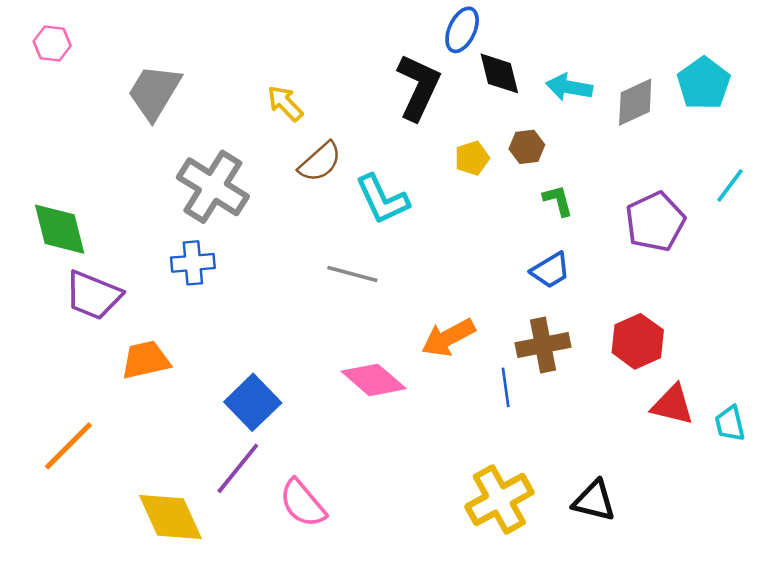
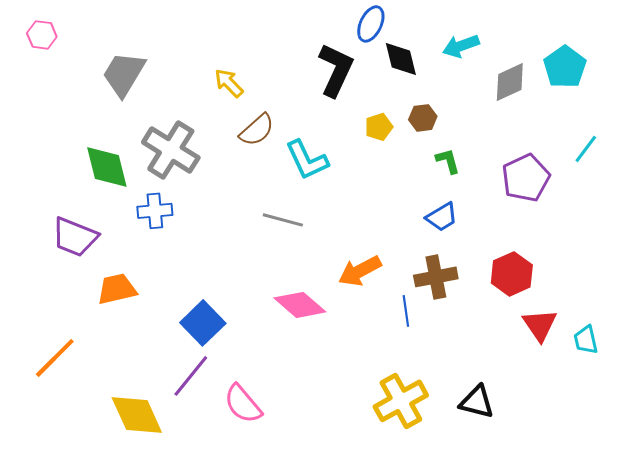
cyan arrow: (569, 87) -> (461, 46), moved, turned -30
green diamond: (60, 229) -> (107, 167), moved
red triangle: (673, 405) -> (540, 325), turned 42

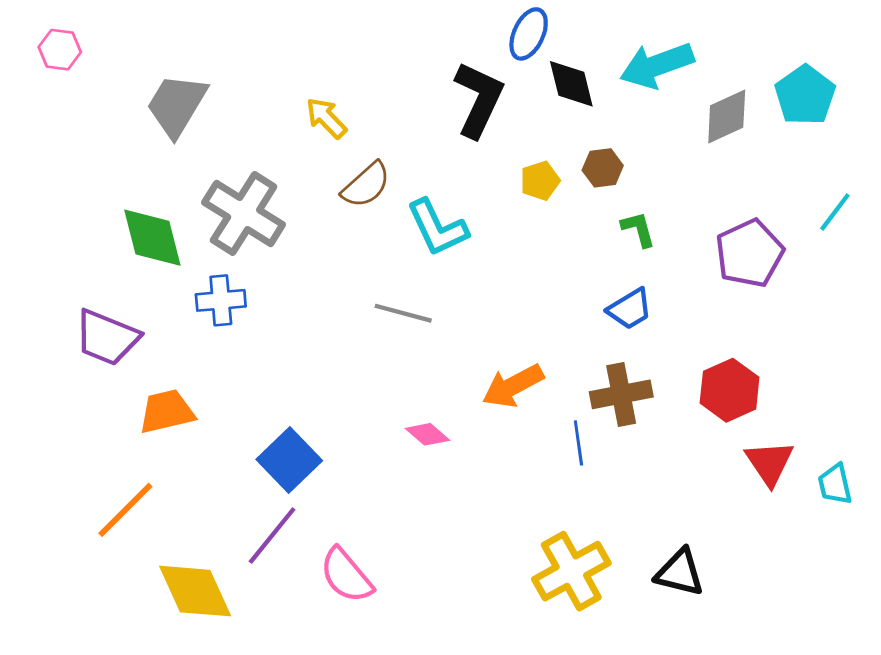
cyan arrow: (461, 46) -> (657, 65), size x1.4
pink diamond: (300, 305) -> (427, 434), size x0.6
orange line: (55, 358) -> (125, 510), moved

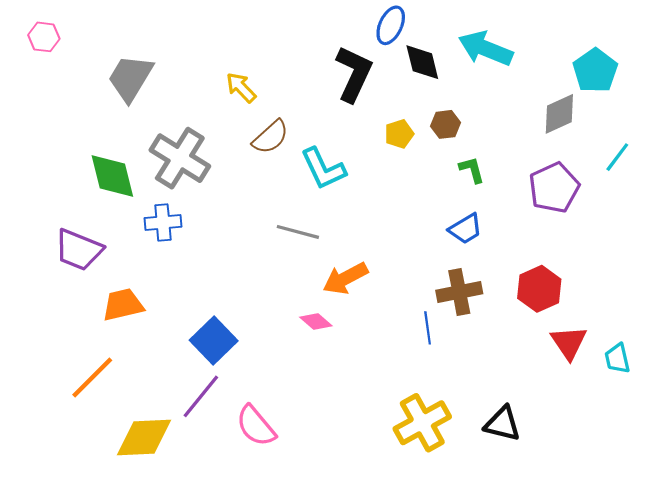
cyan arrow: (657, 65) -> (486, 48), turned 42
gray diamond: (727, 117) -> (559, 114), moved
orange arrow: (513, 386) -> (345, 278), moved
yellow diamond: (195, 591) -> (144, 437), turned -68

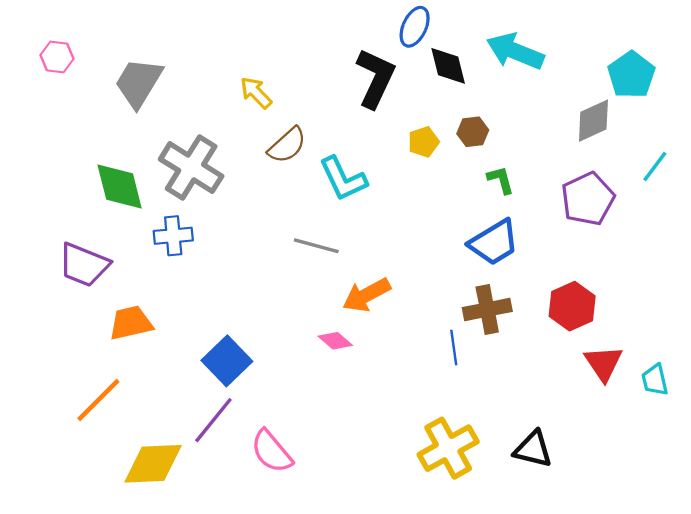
pink hexagon: (44, 37) -> (57, 57), moved
blue trapezoid: (466, 229) -> (494, 242), size x1.4

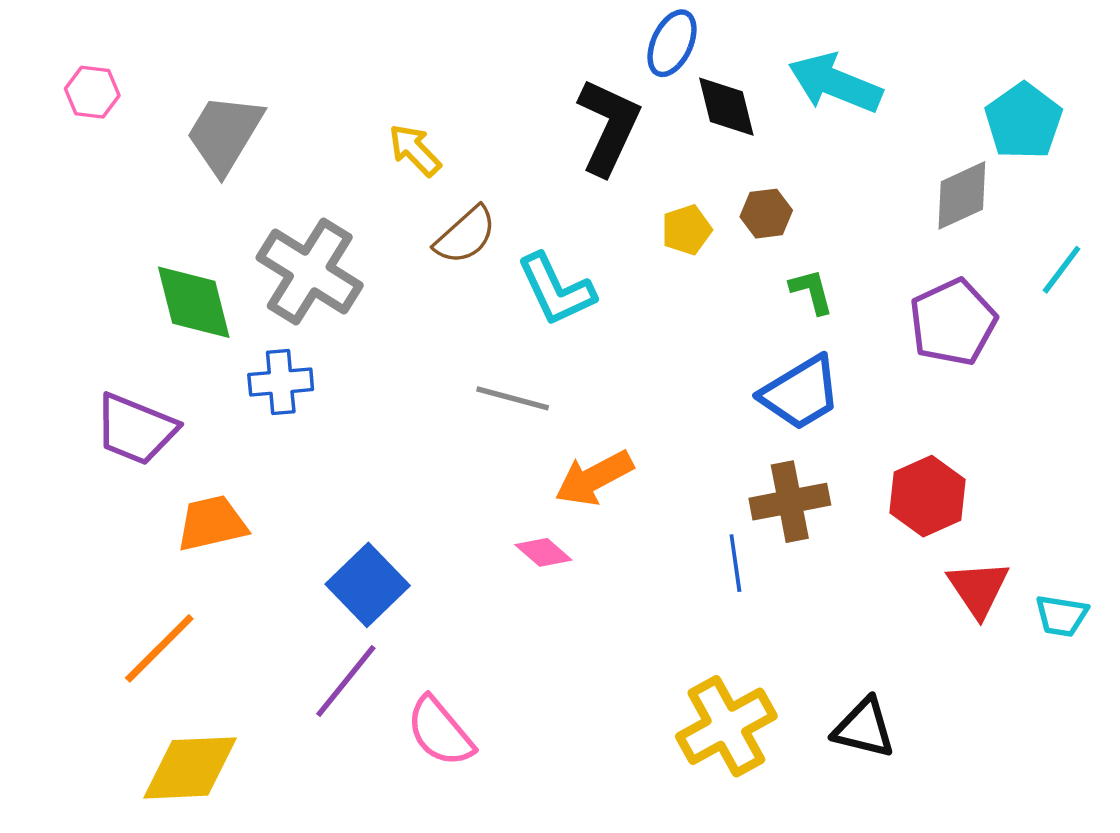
cyan trapezoid: (655, 380) -> (1062, 616), turned -68
yellow diamond: (153, 464) -> (190, 768), moved

